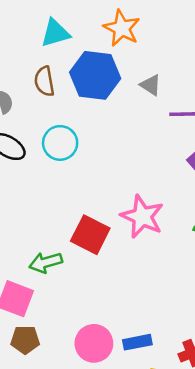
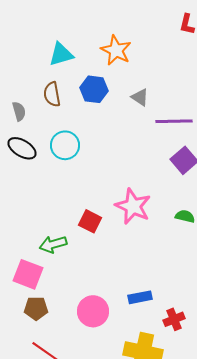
blue hexagon: (95, 75) -> (94, 89), size x0.7
red square: (90, 235) -> (90, 221), size x0.7
blue rectangle: (137, 342) -> (140, 297), moved

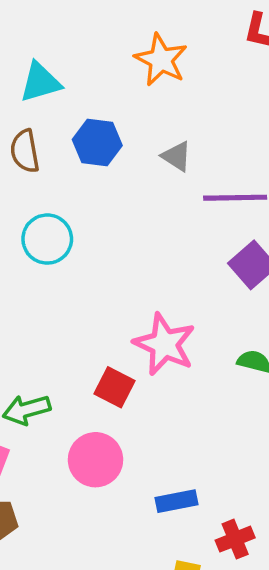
orange star: (116, 50) -> (161, 60), moved
red square: (90, 221) -> (114, 387), moved
pink circle: (93, 311) -> (95, 460), moved

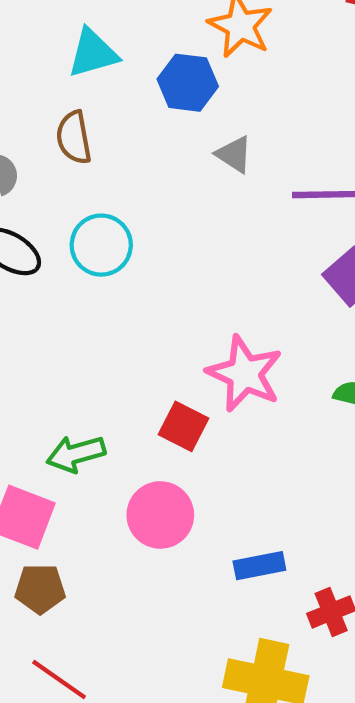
blue hexagon: (97, 142) -> (188, 83), moved
gray triangle: (177, 156) -> (234, 154), moved

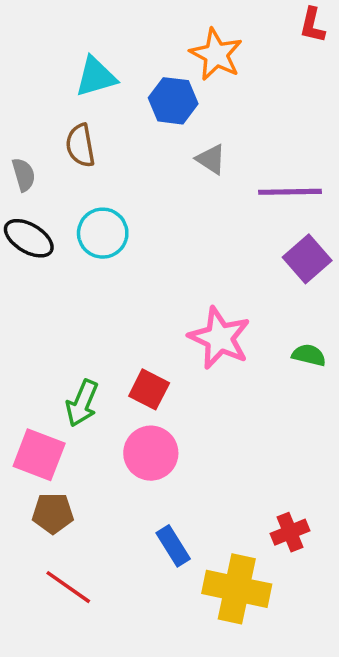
red square: (183, 426) -> (149, 389), moved
green arrow: (76, 454) -> (82, 403), turned -51
blue rectangle: (259, 566) -> (173, 546), moved, turned 69

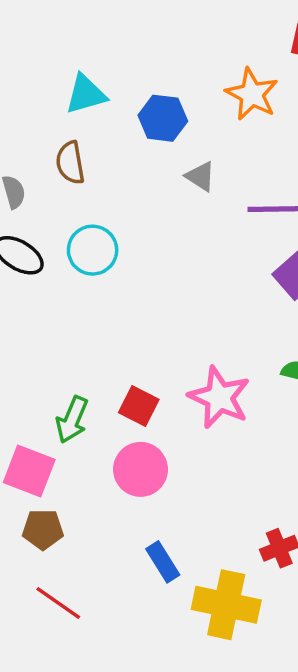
orange star: (216, 54) -> (252, 94), moved
pink star: (220, 338) -> (219, 397), moved

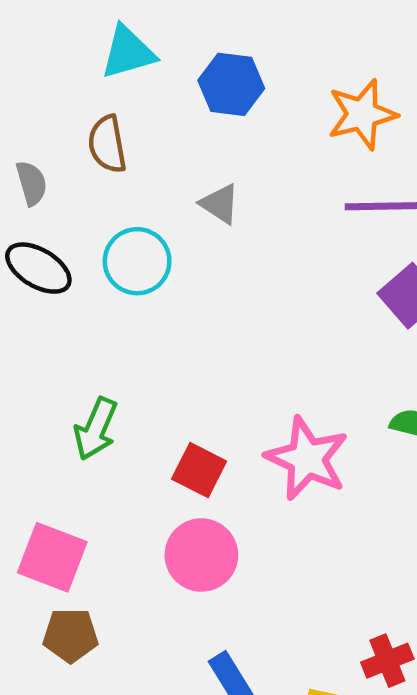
orange star: (252, 94) -> (362, 114), moved, turned 30
gray triangle: (200, 176) -> (220, 204), moved
green arrow: (72, 420) -> (96, 429), moved

